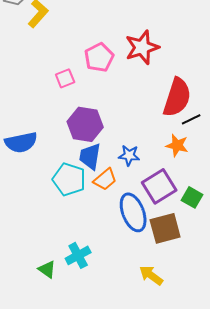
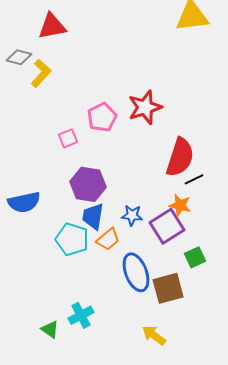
purple square: (159, 186) -> (167, 226), moved
green square: (192, 197) -> (195, 257), turned 35

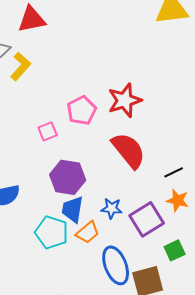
red semicircle: (180, 157) -> (129, 150), moved, turned -57
orange star: (180, 205) -> (178, 200), moved

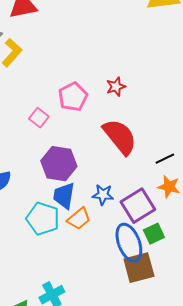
red star: (125, 100) -> (116, 87), size x0.6
pink square: (48, 131) -> (39, 118), turned -30
green square: (175, 250) -> (154, 234), moved
blue ellipse: (116, 265) -> (129, 243), moved

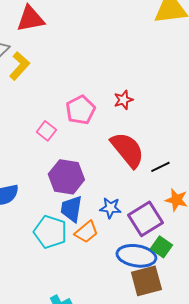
black line: (165, 159) -> (160, 167), moved
green square: (154, 234) -> (161, 247), turned -30
blue ellipse: (129, 243) -> (136, 256), turned -60

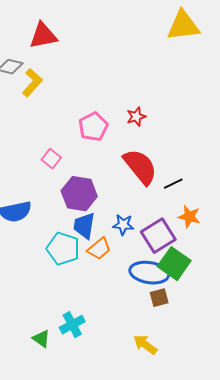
pink square: (46, 131) -> (51, 159), moved
green square: (161, 247) -> (174, 264), size x1.5
brown square: (146, 281) -> (159, 298), size x0.6

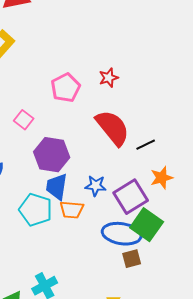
orange star: (189, 217) -> (162, 178), turned -30
orange trapezoid: (99, 249) -> (72, 210), turned 45

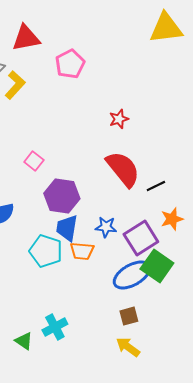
pink pentagon: (66, 88) -> (70, 64), moved
blue ellipse: (122, 234) -> (132, 275), turned -39
brown square: (132, 259) -> (129, 316), moved

